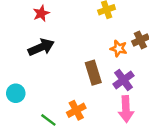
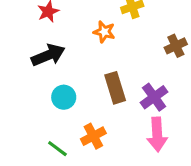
orange star: (119, 48) -> (104, 32), moved
cyan circle: (16, 93) -> (64, 97), moved

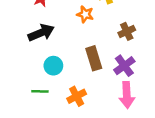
brown cross: (176, 46) -> (127, 31), moved
green line: (57, 149) -> (40, 91), moved, turned -35

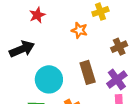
black arrow: (41, 33) -> (22, 49), moved
cyan circle: (53, 66) -> (49, 79), size x1.5

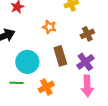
orange star: (79, 30) -> (49, 27), moved

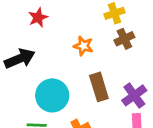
brown cross: (87, 34) -> (124, 39), moved

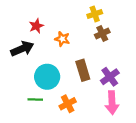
red star: (38, 18) -> (36, 26), moved
orange star: (83, 46) -> (62, 39), moved

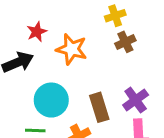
orange star: (62, 39) -> (72, 49), size x1.5
brown rectangle: (83, 70) -> (99, 107), moved

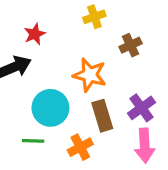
yellow cross: (115, 16) -> (94, 17), moved
orange star: (72, 49) -> (90, 75), moved

